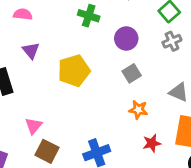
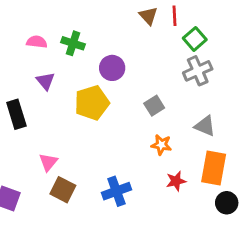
green cross: (89, 16) -> (73, 43), moved
purple circle: (126, 38) -> (112, 68), moved
gray cross: (172, 41) -> (198, 71), size x1.4

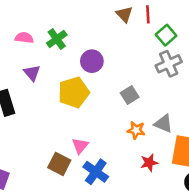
green cross: (73, 43) -> (57, 39), turned 36
gray triangle: (205, 126) -> (163, 124), moved
pink triangle: (48, 162) -> (80, 146), moved
brown square: (63, 190) -> (59, 164), moved
blue cross: (116, 191) -> (96, 172), turned -35

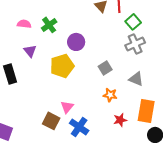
gray triangle: (163, 124) -> (136, 79), moved

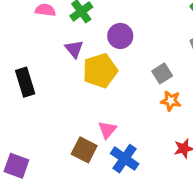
purple triangle: (30, 51) -> (74, 49), moved
orange star: (110, 95) -> (171, 101), moved

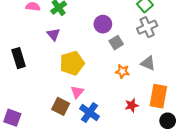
purple circle: (120, 36) -> (103, 24), moved
yellow pentagon: (100, 71) -> (72, 63), moved
gray square: (162, 73) -> (116, 43), moved

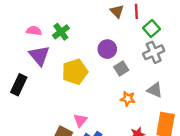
purple triangle: (53, 34) -> (39, 56), moved, size x1.5
black rectangle: (19, 58) -> (19, 85), turned 42
yellow pentagon: (72, 63) -> (75, 72), moved

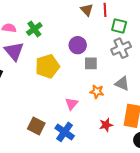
green square: (152, 29) -> (119, 26), turned -35
gray square: (121, 68) -> (91, 63), turned 32
pink triangle: (80, 120) -> (72, 104), moved

